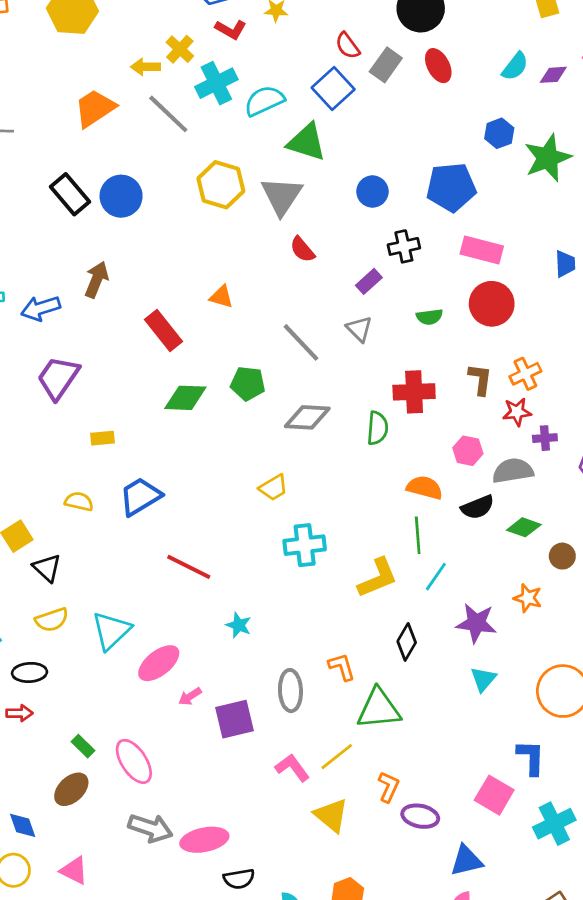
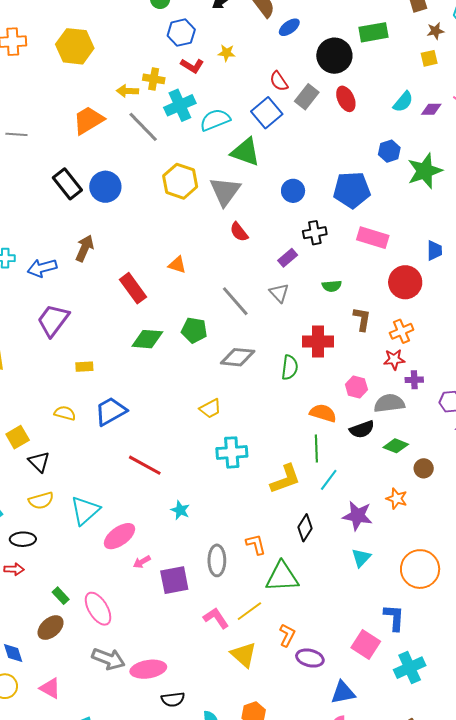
yellow cross: (180, 49) -> (154, 79), turned -35
red circle: (492, 304) -> (405, 282), moved
brown L-shape: (480, 379) -> (362, 319), moved

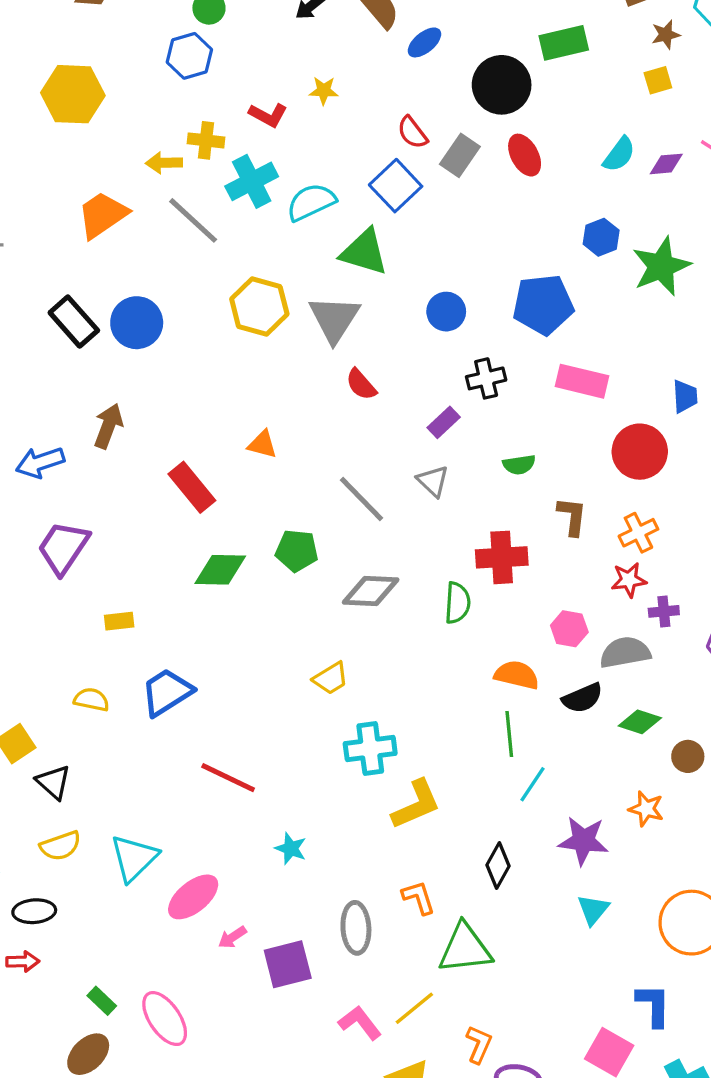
blue hexagon: (181, 33) -> (189, 56), moved
yellow L-shape: (285, 479) -> (416, 804), moved

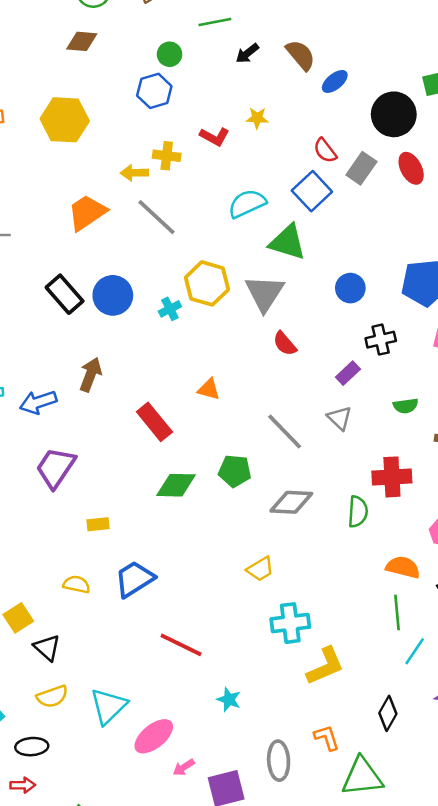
cyan cross: (252, 181) -> (170, 309), moved, size x0.6

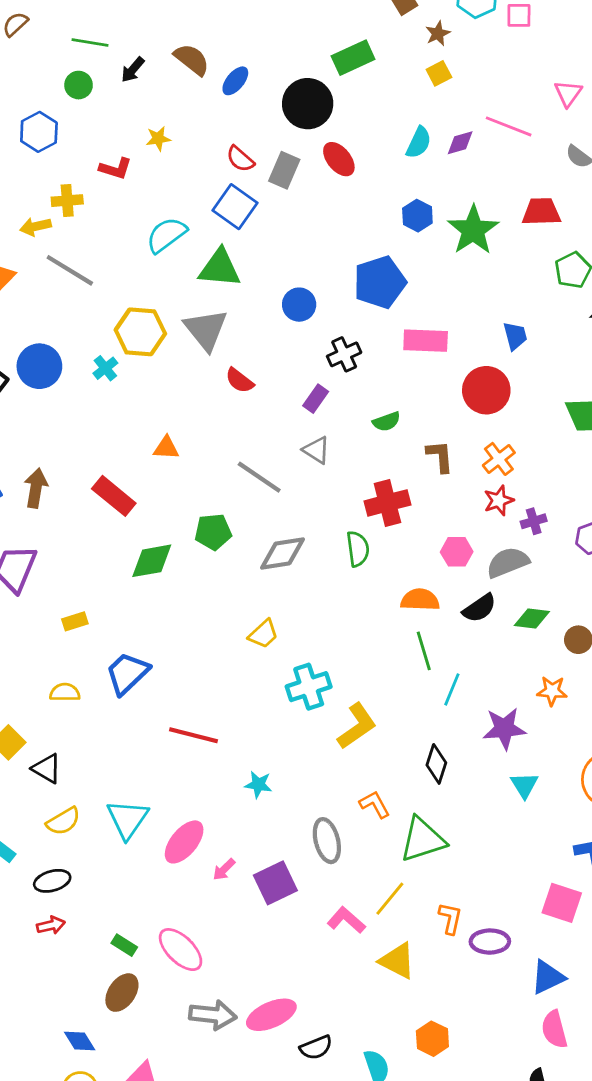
green line: (215, 22) -> (90, 42), turned 32
green circle: (170, 54) -> (79, 85), moved
brown arrow: (91, 375) -> (36, 488), moved

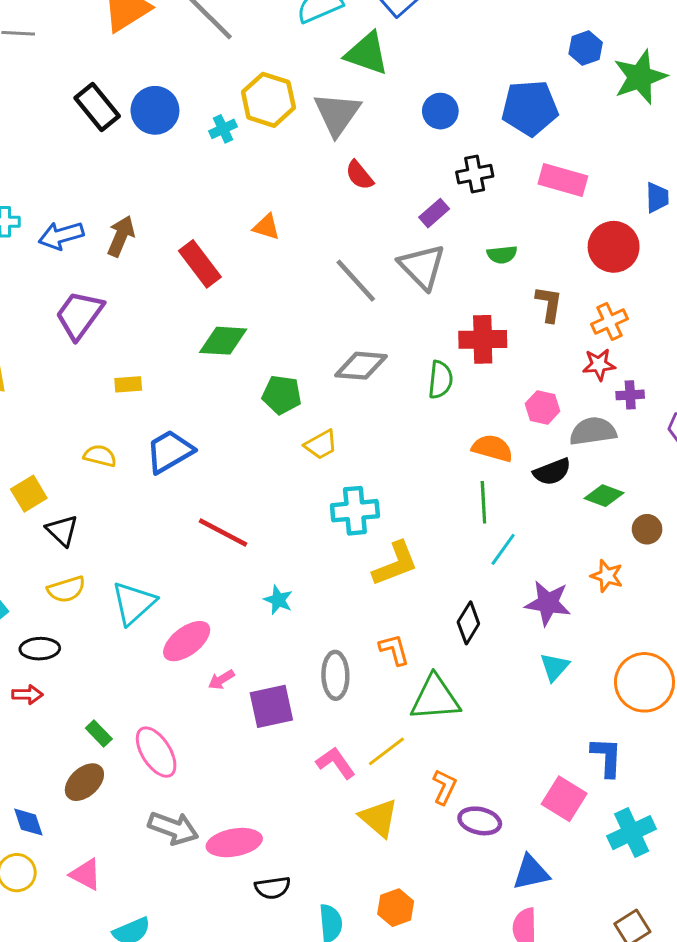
gray triangle: (316, 450) -> (422, 267), size x1.6
green pentagon: (213, 532) -> (282, 395), moved

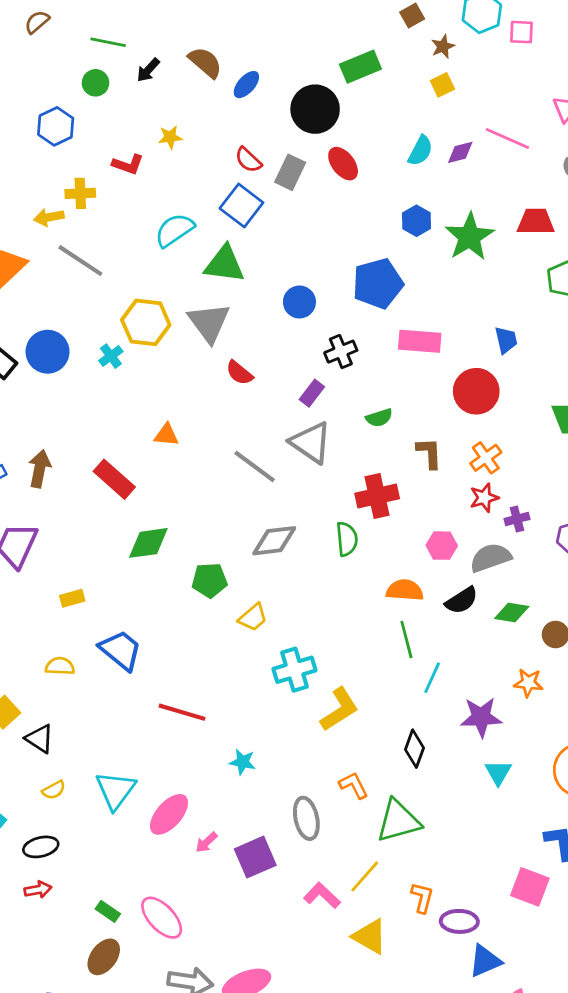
blue trapezoid: (170, 452) -> (121, 650), turned 81
yellow semicircle: (66, 589) -> (54, 790), size x0.7
blue triangle: (531, 872) -> (485, 961), moved

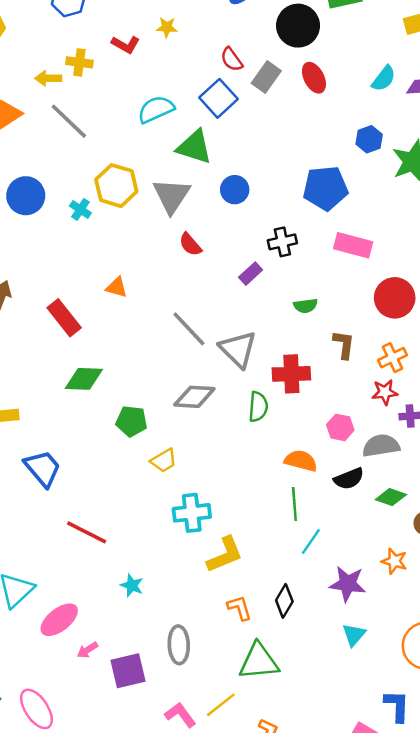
blue circle: (299, 302) -> (235, 190), moved
cyan cross: (111, 356) -> (80, 209), turned -30
gray triangle: (311, 442) -> (238, 349), moved
orange L-shape: (354, 785) -> (239, 608), moved

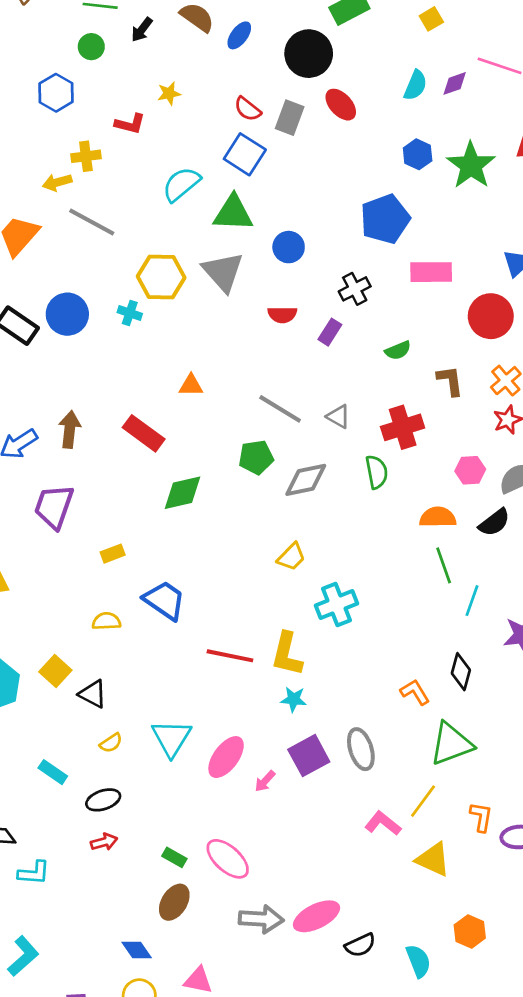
red semicircle: (190, 244) -> (282, 315), moved, turned -35
gray triangle: (238, 349) -> (338, 416), size x0.6
green pentagon: (132, 421) -> (256, 457), moved
yellow L-shape: (225, 555) -> (287, 654), moved, turned 141
purple square: (128, 671) -> (309, 756), moved

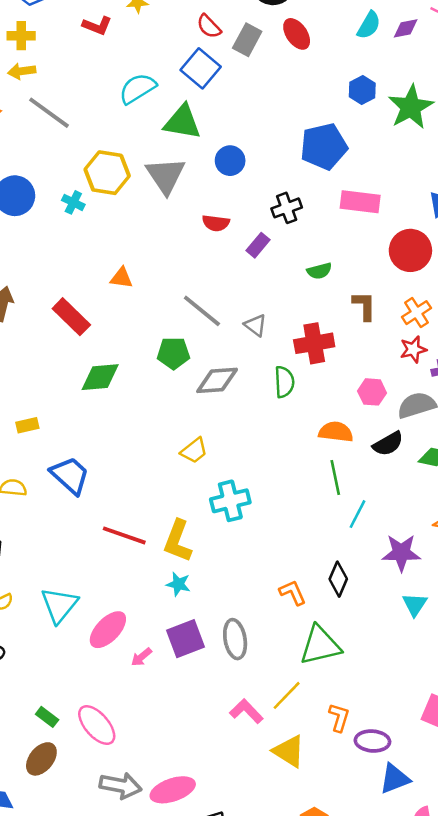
yellow cross: (86, 156) -> (21, 36), moved

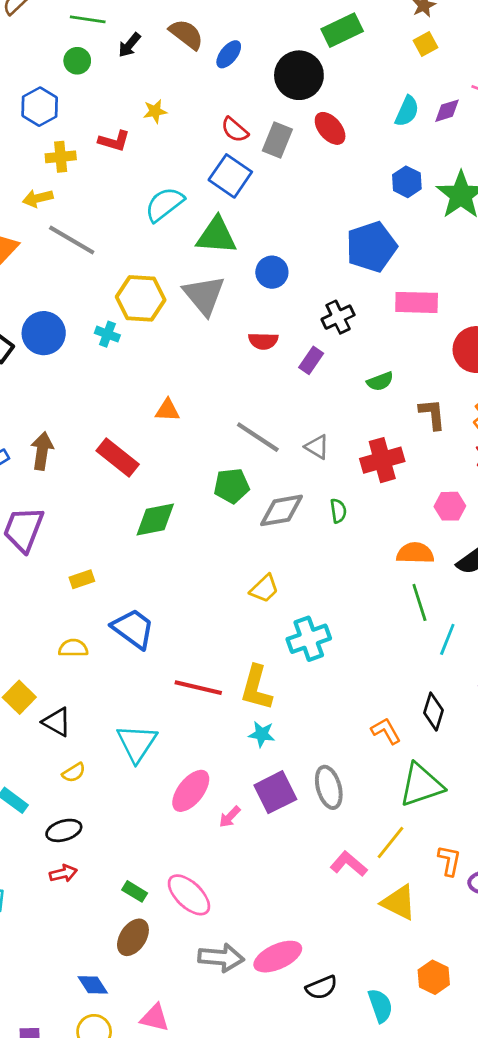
yellow cross: (21, 36) -> (61, 157), moved
green semicircle: (284, 382) -> (338, 511), moved, size x0.7
cyan triangle: (59, 605) -> (137, 743), moved

